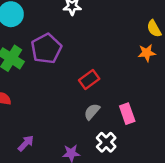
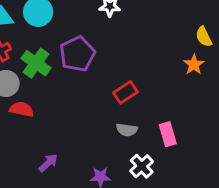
orange star: (147, 53) -> (194, 65), turned -30
gray semicircle: (92, 112) -> (127, 130), turned -126

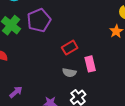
pink rectangle: (168, 134) -> (90, 64), moved

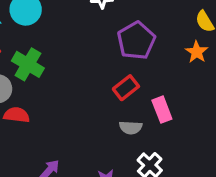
purple pentagon: (39, 20) -> (136, 41), moved

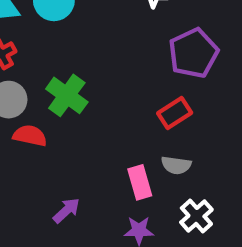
green cross: (28, 64) -> (67, 95), moved
pink rectangle: (162, 110) -> (140, 182), moved

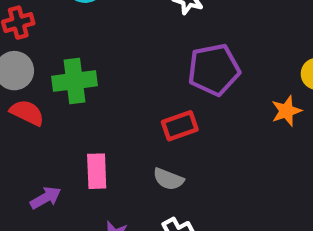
green cross: (67, 95) -> (75, 81), turned 33
pink rectangle: (140, 182) -> (97, 171), moved

